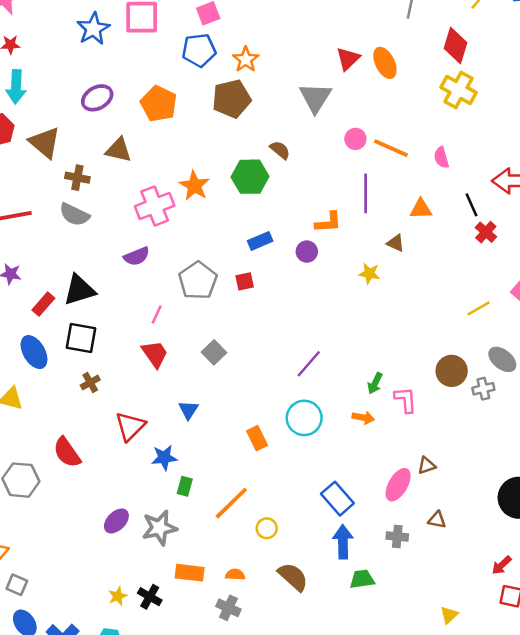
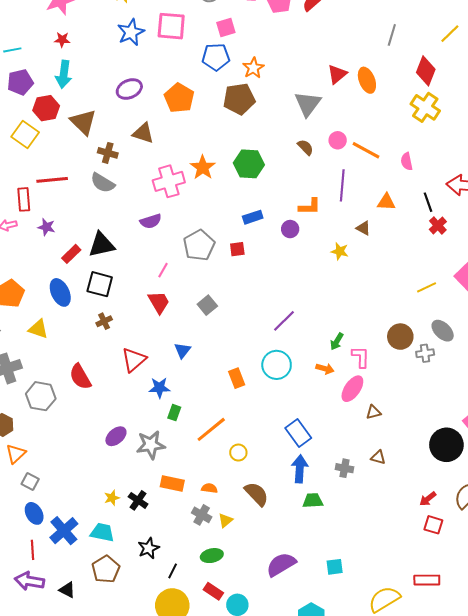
brown semicircle: (280, 150) -> (305, 147), moved
pink ellipse: (398, 485) -> (352, 389), moved
yellow triangle: (449, 615) -> (225, 520), moved

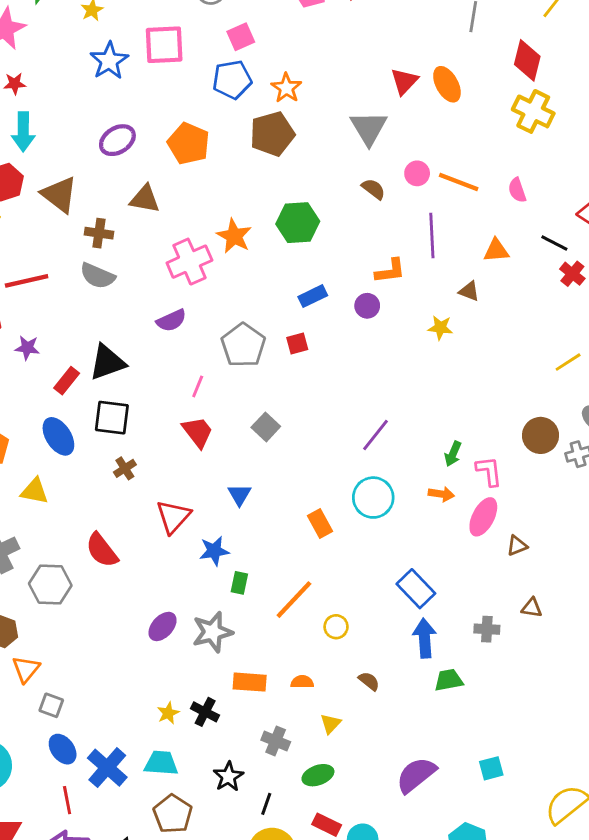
black line: (428, 202) -> (554, 243), turned -36
brown semicircle: (257, 494) -> (369, 681), size x0.6
gray cross: (202, 515) -> (276, 741), moved

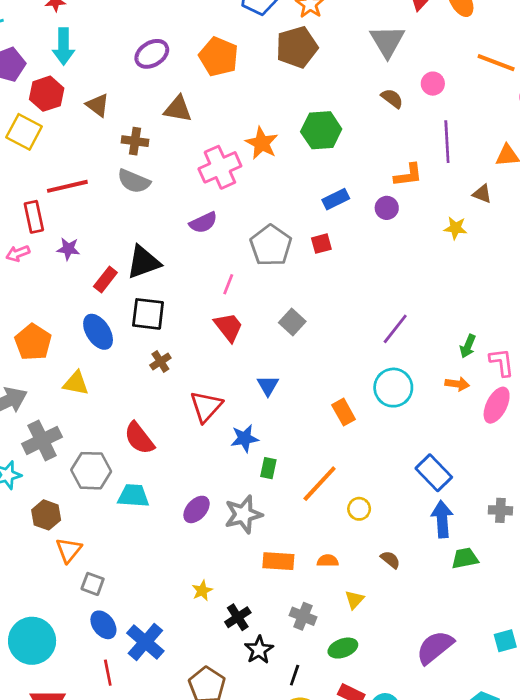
orange line: (459, 182) -> (496, 63), moved
brown triangle: (59, 195) -> (98, 105), size x0.7
black cross: (205, 712) -> (238, 617), moved, turned 30
cyan trapezoid: (161, 763) -> (133, 496), moved

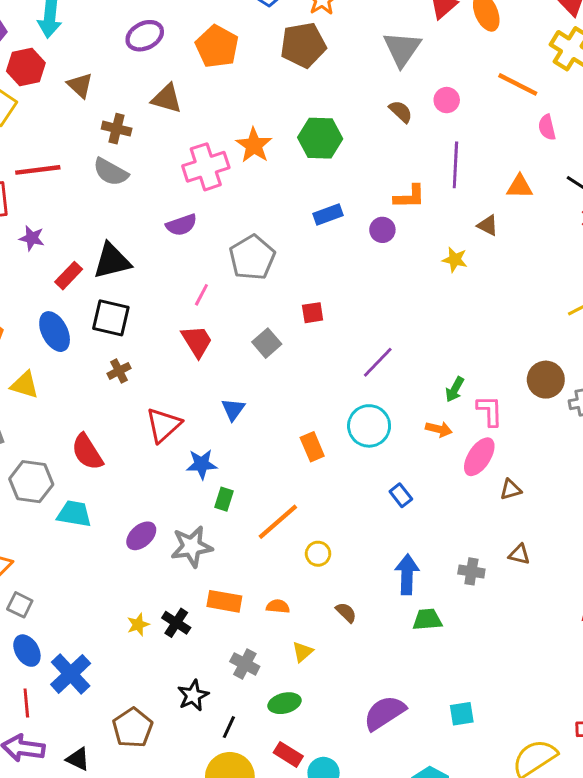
red square: (321, 244) -> (313, 313), moved
blue rectangle: (434, 473) -> (401, 495), moved, size x0.6
black cross: (238, 617) -> (176, 623), moved, turned -30

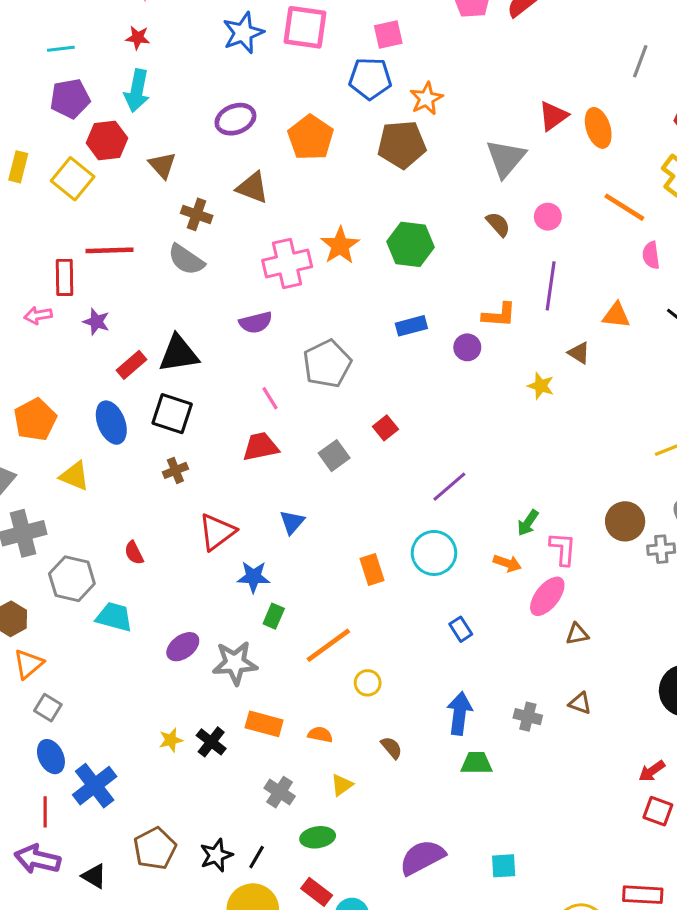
pink line: (201, 295) -> (270, 398), turned -65
red square: (313, 313) -> (385, 428), turned -35
red trapezoid: (197, 341) -> (261, 447), turned -75
red semicircle: (87, 452) -> (134, 553), size x0.6
black star: (193, 695) -> (216, 855), moved

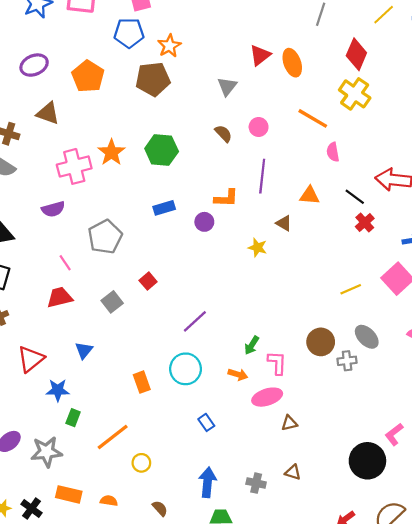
gray triangle: (506, 158) -> (227, 86), size x0.7
pink ellipse: (547, 596) -> (267, 397), turned 36

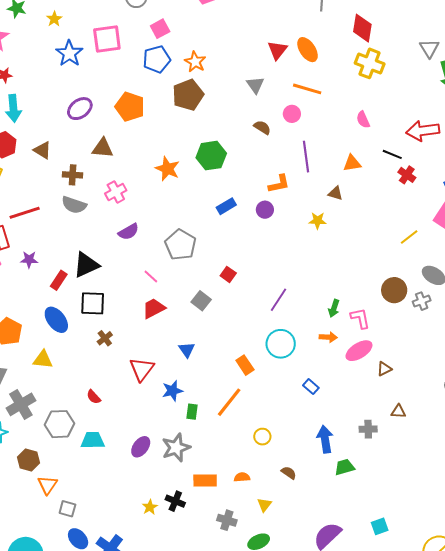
orange line: (313, 118) -> (307, 89), moved
pink cross: (74, 166) -> (116, 192), moved, size x0.7
orange line: (113, 437) -> (229, 402), moved

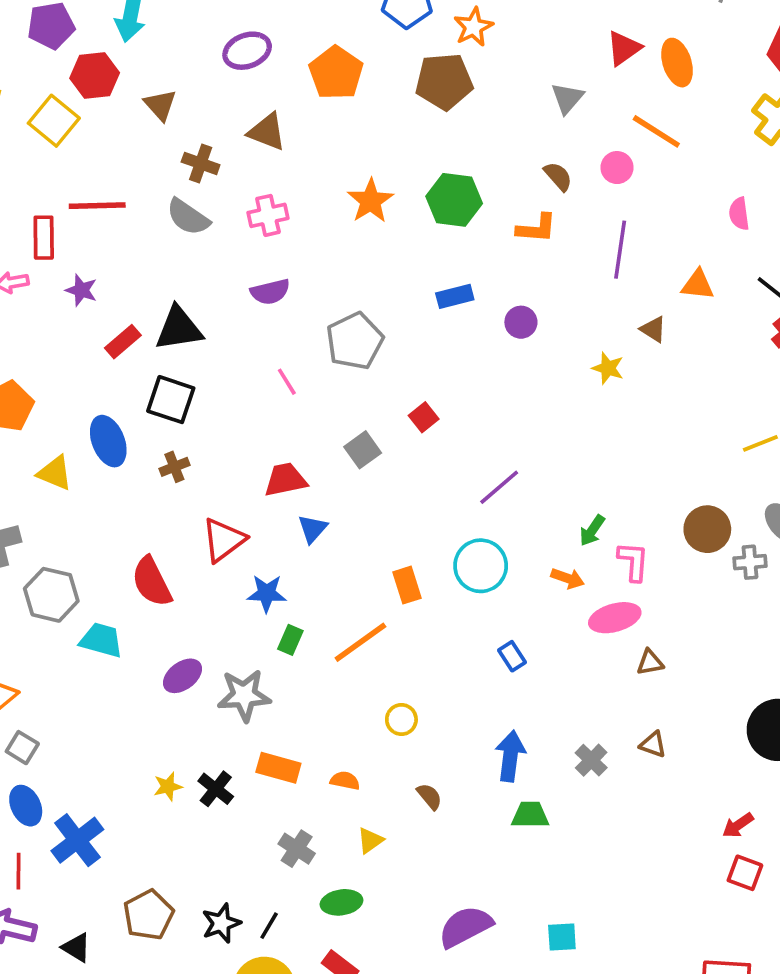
orange L-shape: (279, 184) -> (536, 228), moved
red trapezoid: (154, 308) -> (285, 480), moved
blue ellipse: (56, 320) -> (108, 441), moved
red semicircle: (94, 397) -> (152, 582), moved, size x1.8
gray cross: (368, 429) -> (591, 760), turned 30

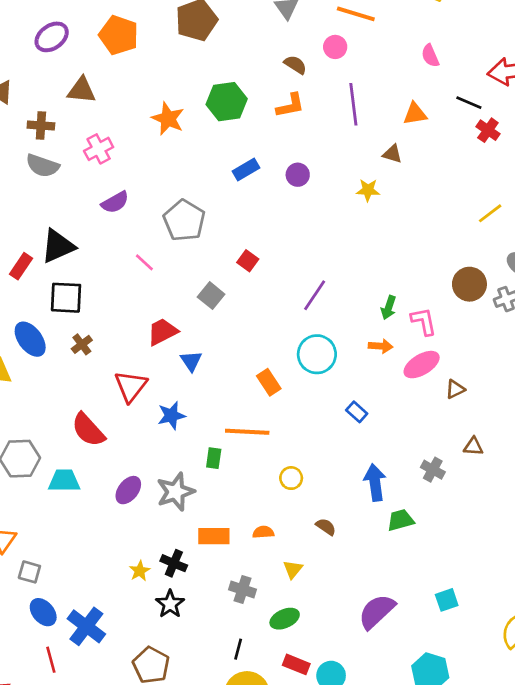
green rectangle: (290, 640) -> (214, 458), moved
orange line: (360, 642) -> (247, 432), turned 54
black star: (221, 923) -> (170, 604), moved

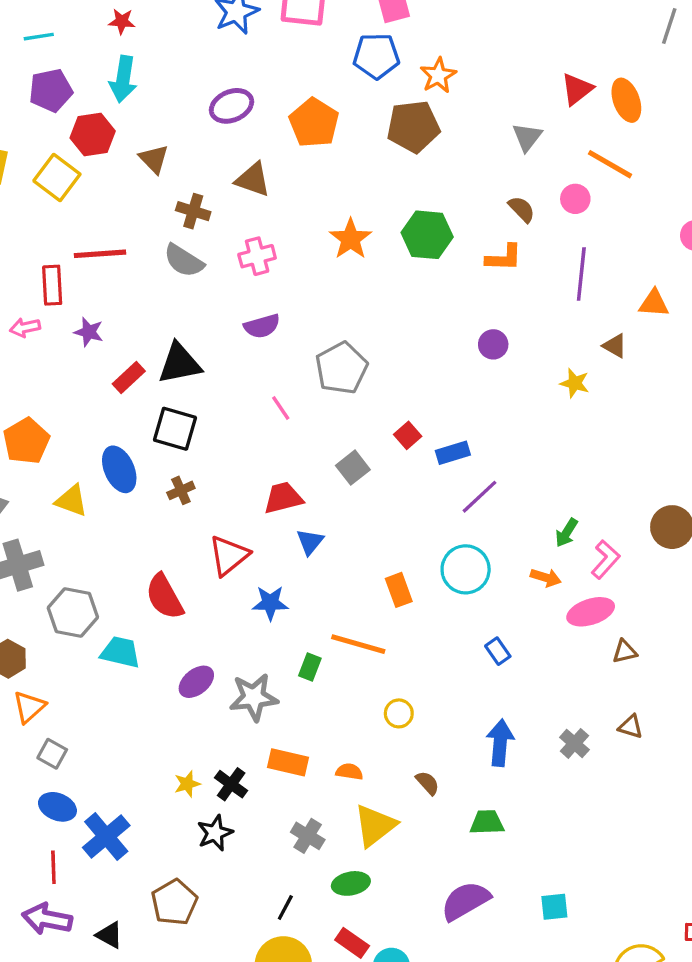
blue rectangle: (246, 169) -> (453, 453), moved
pink L-shape: (424, 321) -> (605, 559), turned 40
green trapezoid: (401, 520) -> (487, 822), moved
yellow triangle: (293, 569) -> (375, 826), size x1.8
blue ellipse: (43, 612) -> (57, 807), turned -40

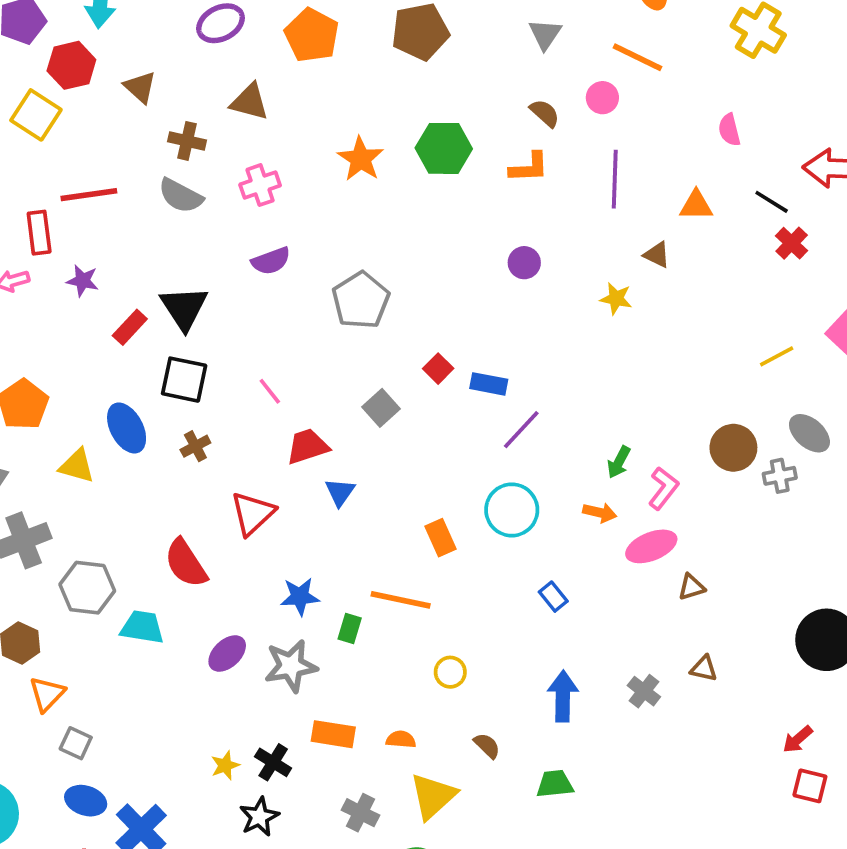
black triangle: (180, 363) -> (184, 308), turned -48
pink line: (281, 408) -> (270, 391), moved
blue rectangle: (453, 453) -> (489, 384), turned 32
blue star: (270, 603) -> (300, 597), moved

